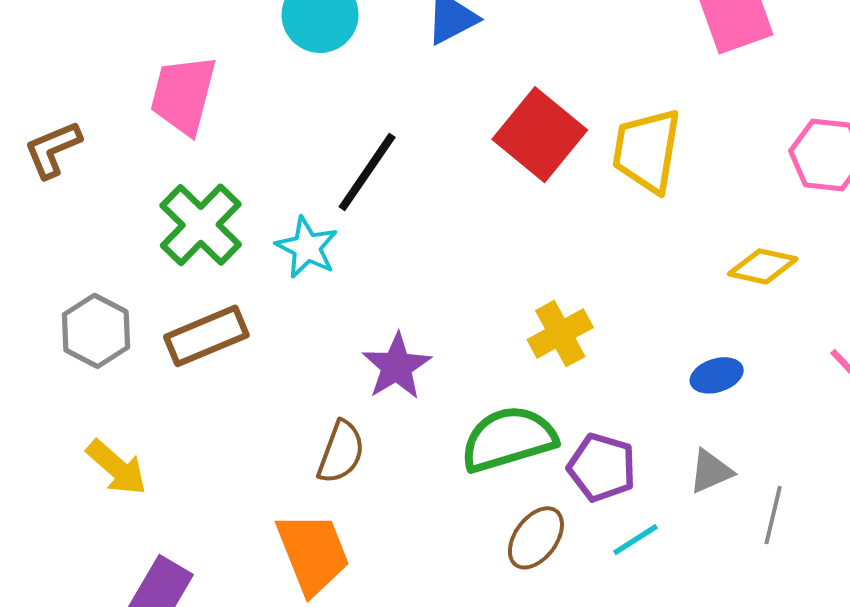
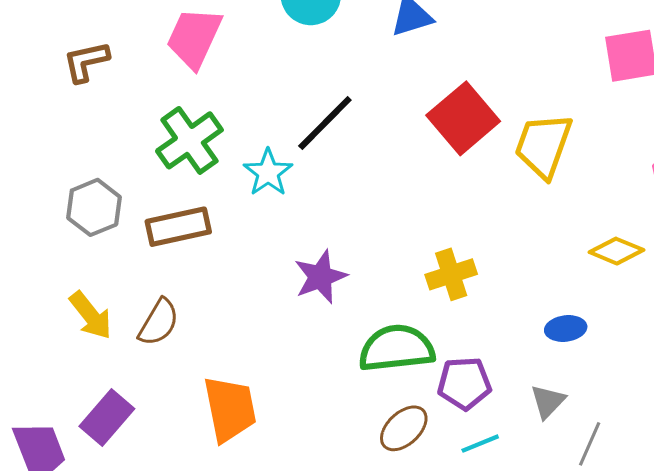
brown semicircle: (341, 452) -> (159, 322), moved
purple pentagon: (602, 467) -> (464, 383), turned -30
gray triangle: (711, 471) -> (548, 401), turned -33

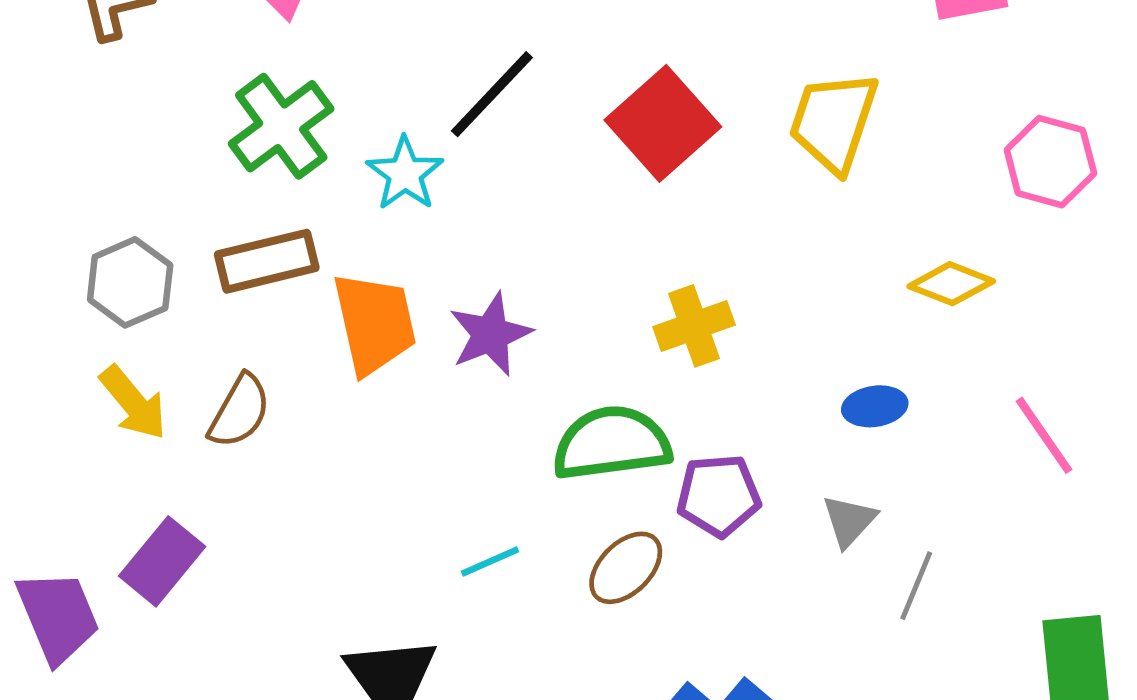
red square: (463, 118) -> (663, 123), moved
gray hexagon: (94, 207) -> (130, 282), moved
orange trapezoid: (230, 409) -> (375, 323), moved
cyan line: (480, 444) -> (490, 562), moved

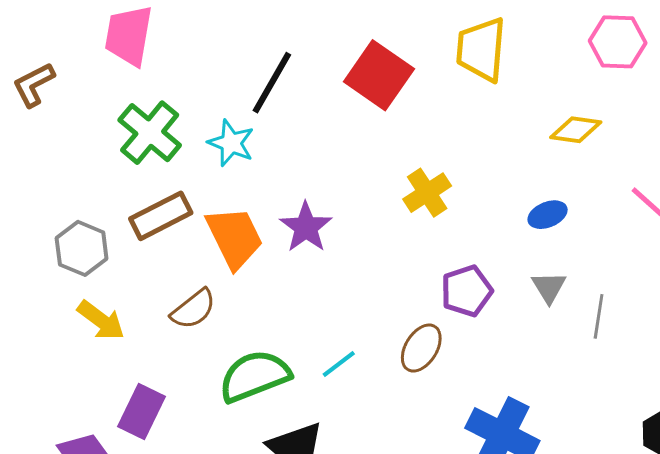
brown semicircle: (240, 411) -> (193, 309), moved, turned 36
green semicircle: (612, 443) -> (255, 376), moved

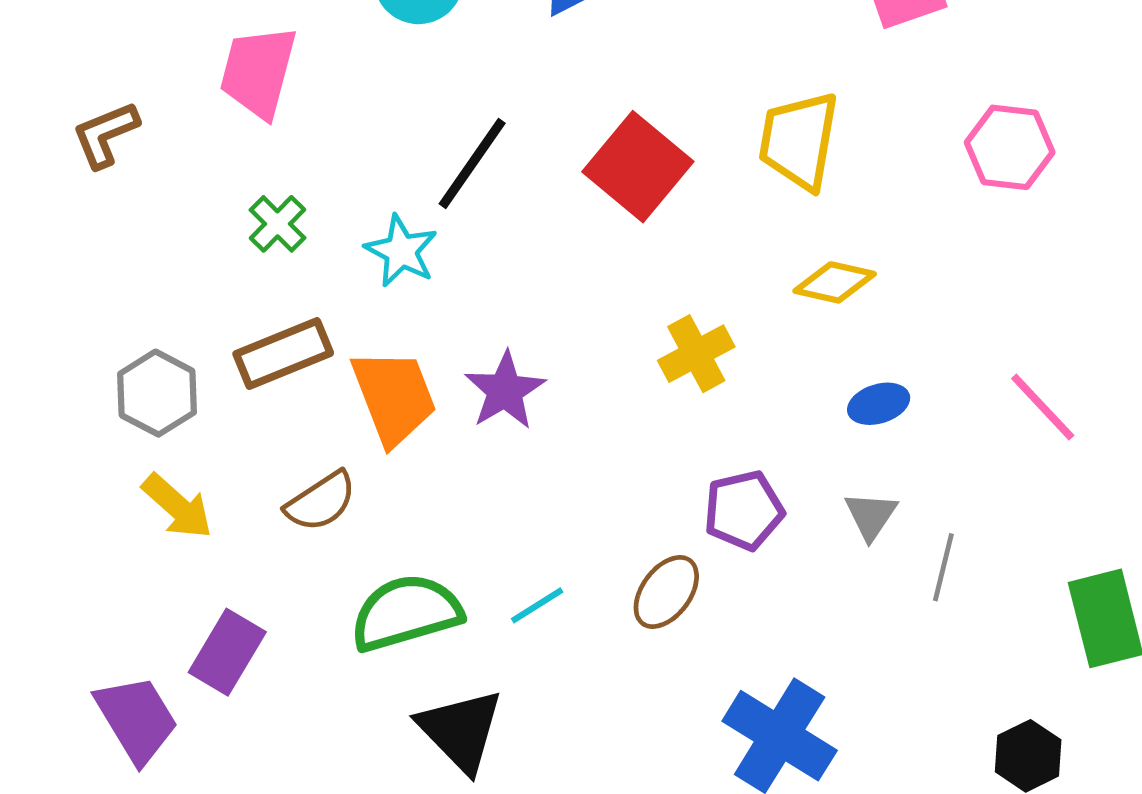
yellow diamond: (576, 130) -> (835, 282), moved
green cross: (150, 133) -> (278, 224), size x0.6

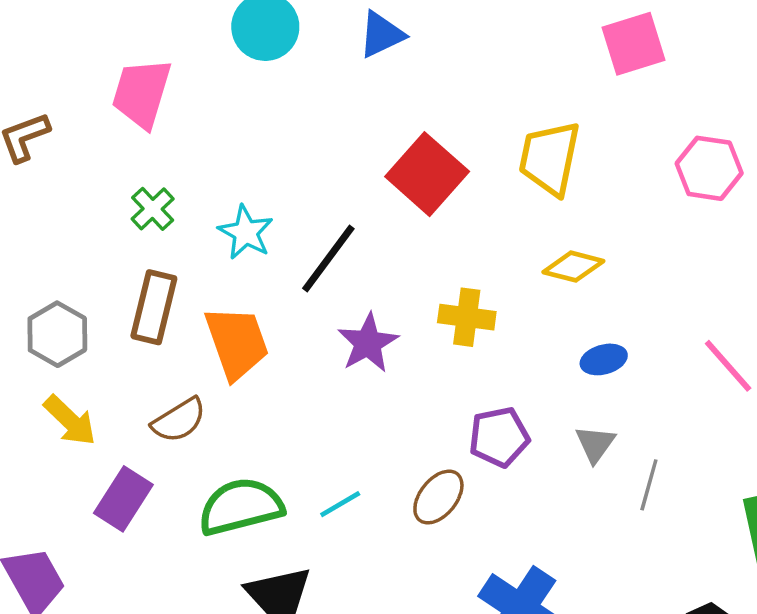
black line: (472, 163) -> (328, 258), moved
brown rectangle: (283, 354) -> (154, 307), turned -56
yellow cross: (696, 354) -> (467, 317), turned 34
purple star: (505, 391) -> (368, 343), moved
purple rectangle: (227, 652) -> (123, 499), moved

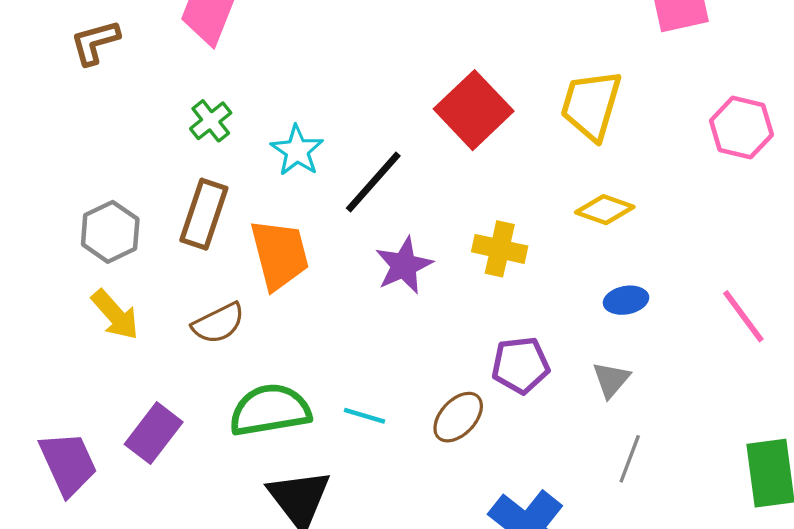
gray line: (649, 485) -> (630, 459), moved
purple rectangle: (123, 499) -> (154, 433), moved
cyan line: (340, 504) -> (365, 416), turned 42

